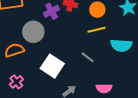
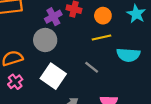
gray circle: (33, 32) -> (45, 40), moved
pink cross: (16, 82) -> (15, 82), moved

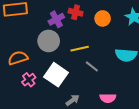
yellow line: (102, 38) -> (80, 49), moved
pink cross: (15, 82) -> (29, 80), moved

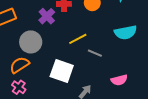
gray circle: (49, 41) -> (31, 42), moved
pink cross: (29, 80) -> (19, 87), moved

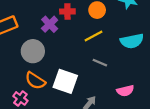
yellow line: (78, 39) -> (93, 36), moved
orange semicircle: (19, 65) -> (35, 81), moved, turned -114

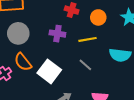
purple cross: (50, 24) -> (57, 34), moved, turned 35
gray circle: (33, 51) -> (18, 33), moved

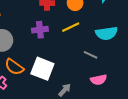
gray line: (85, 65) -> (90, 55), moved

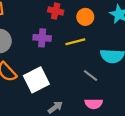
white square: (42, 69) -> (36, 80), turned 30

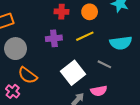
white square: (36, 80) -> (73, 73), moved
pink semicircle: (94, 104) -> (99, 91), moved

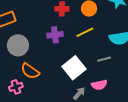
gray line: (104, 64) -> (104, 59), turned -40
pink cross: (13, 91) -> (16, 87), turned 32

